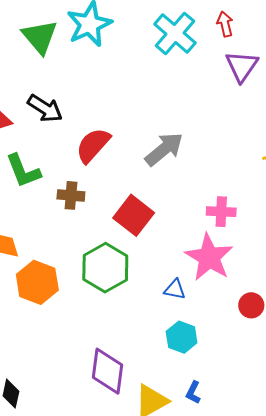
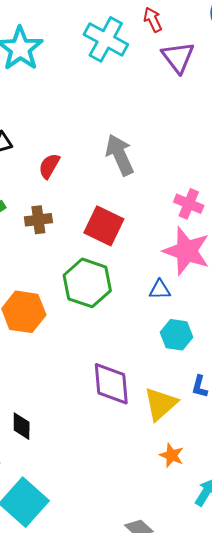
red semicircle: (93, 145) -> (49, 166), size x0.7
gray arrow: (164, 149) -> (120, 155), turned -63
pink cross: (221, 212) -> (189, 204), turned 32

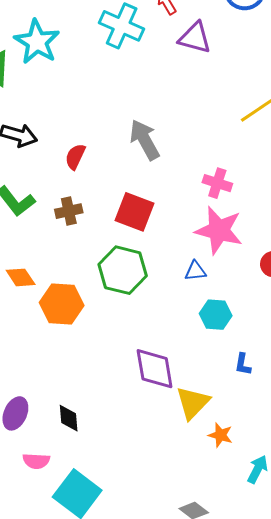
purple triangle: (178, 57) -> (195, 38), turned -33
yellow triangle: (161, 404) -> (193, 403), moved

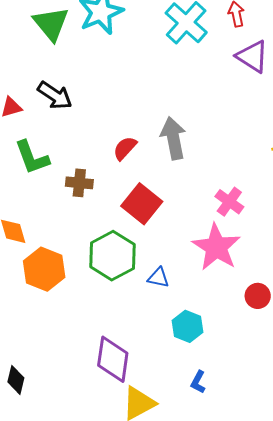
red semicircle: (75, 157) -> (125, 148), moved
blue triangle: (195, 271) -> (158, 278), moved

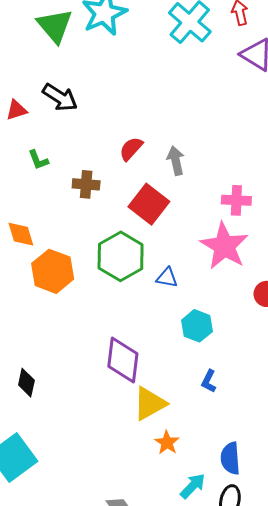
gray arrow: (173, 138) -> (176, 161), moved, size x0.7
green L-shape: (32, 157) -> (38, 160), size x0.6
pink cross: (229, 202) -> (236, 200), turned -32

